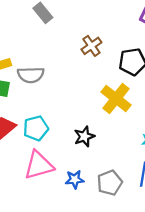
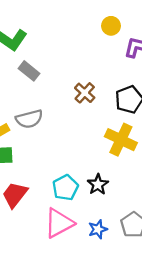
gray semicircle: (31, 75) -> (29, 119), moved
cyan pentagon: (36, 128) -> (65, 188), moved

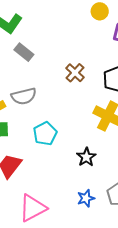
cyan pentagon: (65, 188) -> (45, 134), moved
pink triangle: (59, 223) -> (33, 208), moved

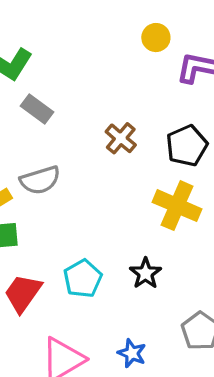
cyan pentagon: (45, 134) -> (83, 279), moved
blue star: (86, 198) -> (132, 353), moved, turned -30

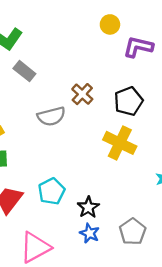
gray semicircle: (40, 180) -> (51, 116), moved
black star: (145, 273) -> (88, 207), moved
blue star: (132, 353) -> (90, 233), moved

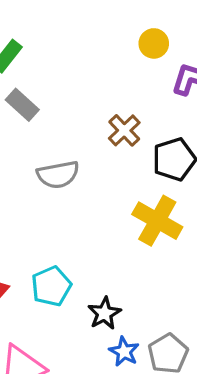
brown cross: (82, 94) -> (124, 130), moved
blue star: (90, 233) -> (124, 352), moved

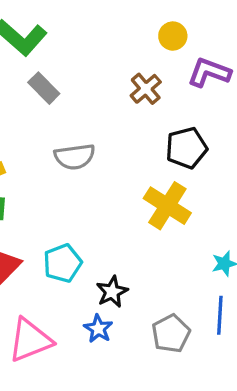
brown cross: (124, 130) -> (146, 89), moved
blue star: (124, 352) -> (98, 329), moved

